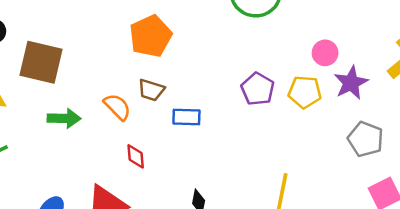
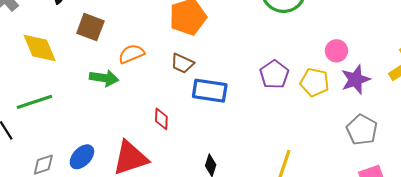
brown square: (41, 62) -> (90, 27), size x0.7
orange semicircle: (117, 107) -> (131, 54), moved, turned -75
blue rectangle: (186, 117) -> (210, 91), size x1.4

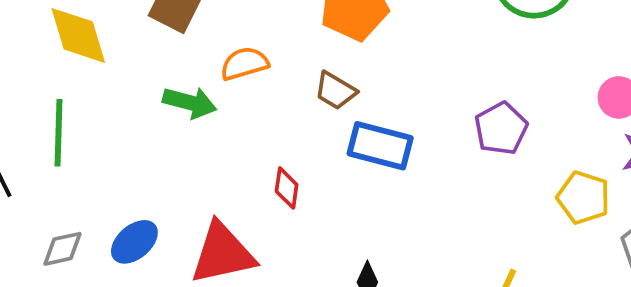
yellow pentagon: (315, 82) -> (583, 198), moved
green line: (34, 102) -> (58, 133), turned -76

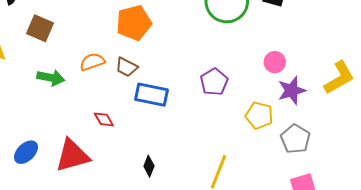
orange semicircle: (244, 64) -> (92, 62), moved
red diamond: (287, 188) -> (104, 119), turned -35

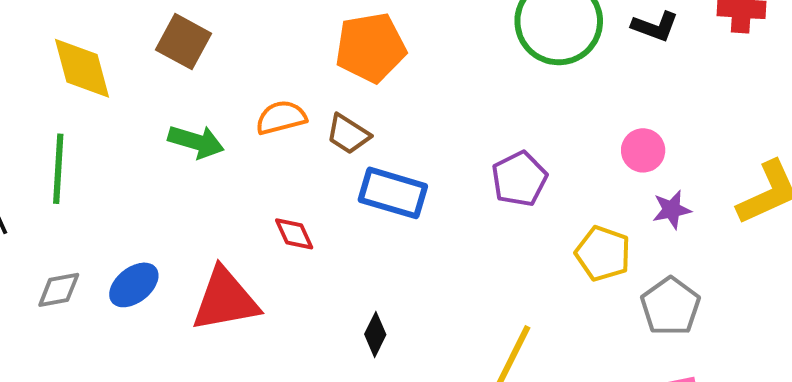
purple star: (292, 90) -> (672, 210), size x0.7

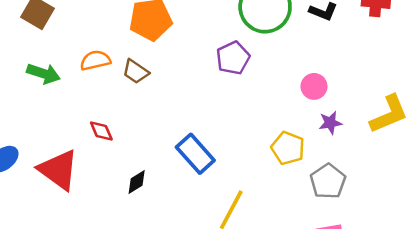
purple pentagon: (519, 179) -> (233, 58), moved
blue rectangle: (393, 193) -> (195, 154), moved, turned 30
red triangle: (225, 300) -> (58, 170), turned 45
black diamond: (375, 334) -> (137, 182), moved, turned 30

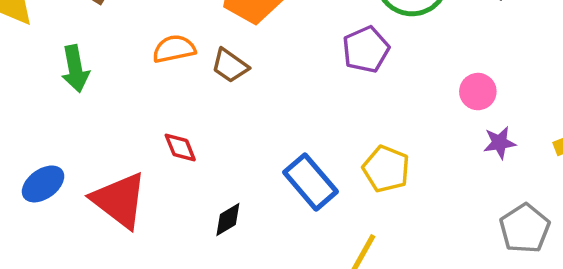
green arrow: (43, 74) -> (75, 69), moved, turned 60
yellow pentagon: (288, 148) -> (386, 169), moved
gray pentagon: (328, 181) -> (525, 229), moved

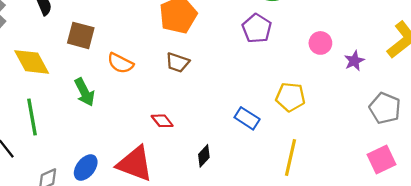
orange semicircle: (174, 49) -> (120, 63), moved, turned -125
pink circle: (478, 92) -> (320, 43), moved
blue rectangle: (311, 182) -> (247, 118), size x0.7

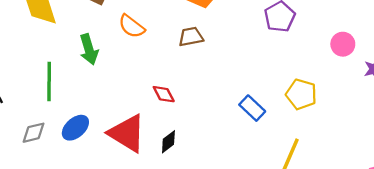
brown trapezoid: (177, 63) -> (191, 37), turned 140
green line: (32, 117) -> (49, 81), moved
black diamond: (204, 156) -> (168, 142), moved

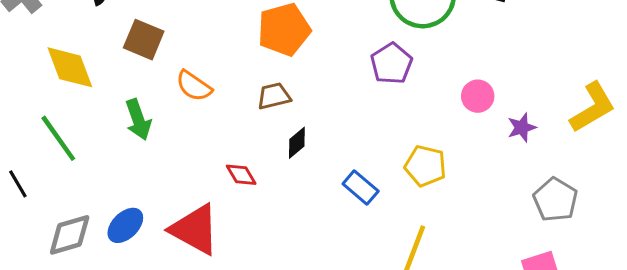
green line: (49, 81) -> (58, 138), moved, turned -33
gray diamond: (33, 133) -> (70, 235), size x1.4
black diamond: (168, 142) -> (297, 143), moved

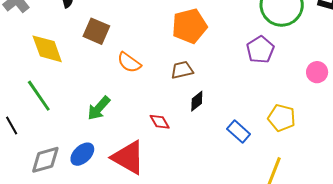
green arrow: (138, 120) -> (99, 108), moved, turned 60

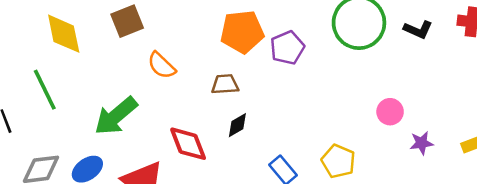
brown square: (96, 31) -> (127, 21), turned 36
purple pentagon: (260, 50) -> (287, 48), moved
green arrow: (99, 108) -> (116, 116), size x1.4
red diamond: (160, 122) -> (188, 144), size x1.6

